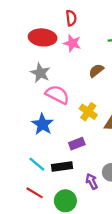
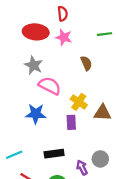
brown semicircle: (96, 71) -> (86, 63), turned 104
blue star: (43, 124) -> (36, 114), turned -30
purple rectangle: (77, 144) -> (71, 122), moved, turned -72
cyan line: (37, 164) -> (14, 155), moved, turned -63

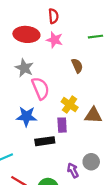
pink semicircle: (50, 86) -> (40, 88), turned 40
black rectangle: (54, 154) -> (45, 141), moved

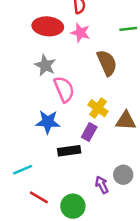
brown semicircle: (77, 66) -> (107, 63), size x1.5
purple rectangle: (62, 125) -> (89, 132), turned 32

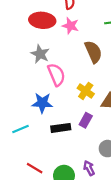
purple rectangle: (89, 132) -> (86, 120), moved
cyan line: (23, 170) -> (20, 129), moved
purple arrow: (102, 185) -> (89, 168), moved

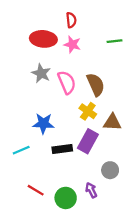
brown semicircle: (93, 52) -> (96, 85), moved
pink semicircle: (56, 75) -> (67, 82), moved
purple rectangle: (86, 120) -> (88, 141), size x1.5

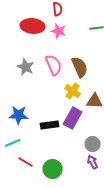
gray star: (41, 73) -> (26, 67), moved
blue star: (43, 123) -> (19, 115), moved
cyan line: (21, 150) -> (13, 143), moved
purple arrow: (91, 190) -> (93, 162), moved

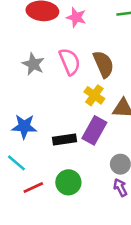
cyan line: (13, 143) -> (16, 163), turned 63
red line: (26, 162) -> (33, 188), turned -56
green circle: (53, 169) -> (68, 182), moved

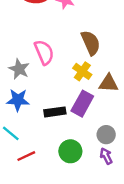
pink semicircle: (70, 62) -> (44, 52), moved
gray star: (33, 64) -> (19, 69), moved
green circle: (68, 182) -> (70, 151), moved

